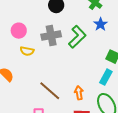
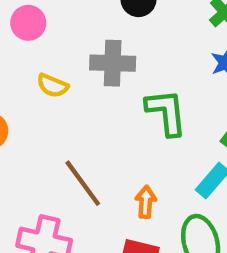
pink circle: (19, 31) -> (28, 23), moved
green L-shape: (77, 37) -> (166, 112), moved, turned -65

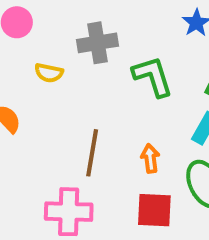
brown line: (83, 183) -> (92, 153), turned 57

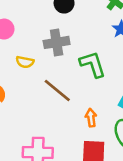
brown line: (92, 153) -> (57, 91), moved, turned -60

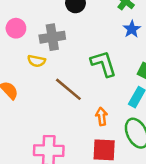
gray cross: (57, 42) -> (52, 37), moved

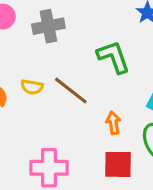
yellow semicircle: (36, 61) -> (32, 87), moved

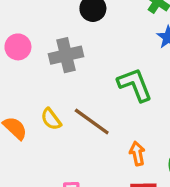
yellow semicircle: (32, 87) -> (51, 119), turned 45

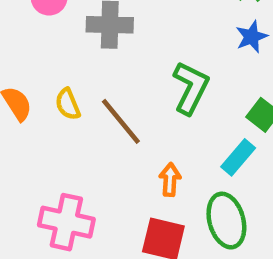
green L-shape: (135, 85) -> (191, 88), turned 33

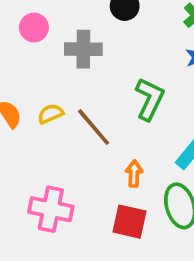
yellow semicircle: (68, 104) -> (50, 114), turned 90

